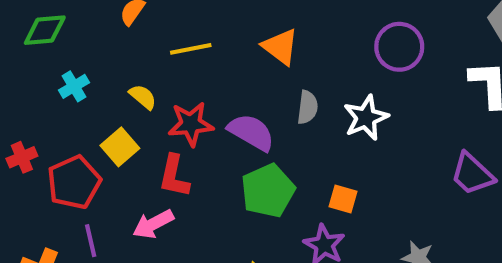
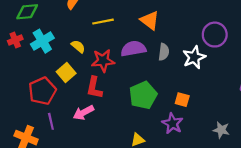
purple circle: (399, 47) -> (215, 35), moved
cyan cross: (74, 86) -> (42, 41), size x1.5
purple semicircle: (251, 132) -> (133, 49), moved, turned -40
red cross: (22, 157) -> (15, 40), moved

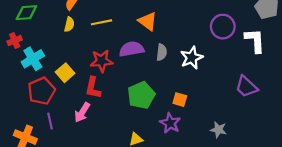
purple circle: (215, 35) -> (223, 27), moved
cyan cross: (42, 41) -> (33, 59), moved
yellow semicircle: (78, 46) -> (69, 24), moved, turned 64
pink arrow: (84, 113) -> (82, 112), turned -30

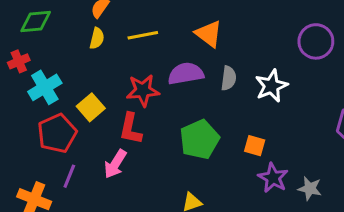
purple line: (50, 121) -> (69, 176), turned 35
purple star: (170, 123) -> (273, 178), moved

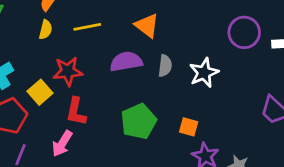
red star: (143, 90) -> (68, 71), moved

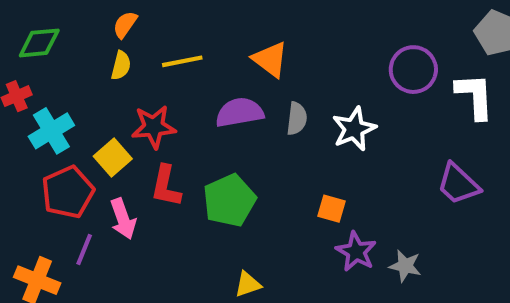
green pentagon: (139, 121) -> (229, 200), moved
pink arrow: (62, 144) -> (123, 219), moved, turned -52

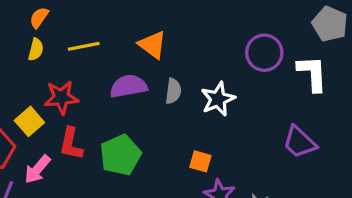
pink arrow: (123, 219) -> (37, 169), turned 60

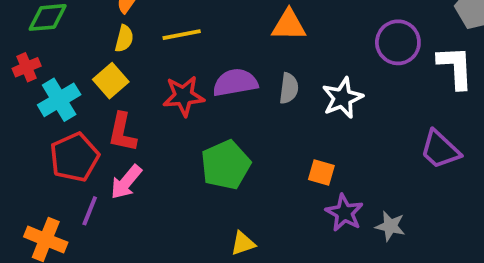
orange triangle: (152, 45) -> (289, 25), moved, turned -36
red star: (61, 97) -> (184, 96), moved
yellow square: (29, 121) -> (111, 81), moved
red L-shape: (71, 144) -> (122, 132), moved

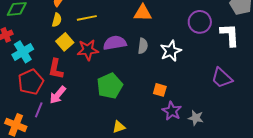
yellow square: (111, 81) -> (65, 42), moved

